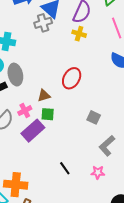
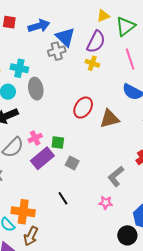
gray ellipse: (15, 75) -> (36, 89), moved
brown triangle: (44, 96) -> (109, 119), moved, size x1.5
gray square: (94, 117) -> (72, 163), moved
black line: (65, 168) -> (63, 198), moved

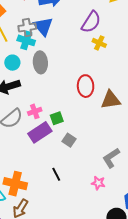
blue triangle: (65, 37) -> (43, 26), moved
purple semicircle: (96, 42) -> (91, 22), moved
gray cross: (57, 51) -> (27, 27), moved
red ellipse: (83, 108) -> (86, 86), turned -40
green square: (58, 143) -> (57, 118), turned -32

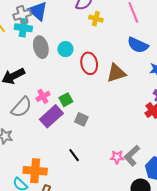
cyan circle: (12, 63) -> (65, 49), moved
gray L-shape: (111, 158) -> (132, 156), moved

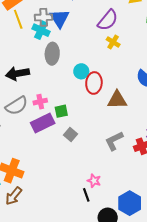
cyan circle: (65, 49) -> (81, 71), moved
black line: (74, 155) -> (86, 195), moved
gray L-shape: (132, 156) -> (114, 141), moved

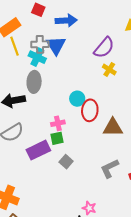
gray ellipse: (52, 54) -> (34, 82), moved
pink cross: (40, 102) -> (58, 123), moved

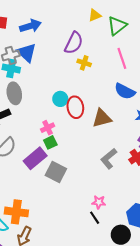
gray square: (66, 162) -> (56, 172), moved, size x1.5

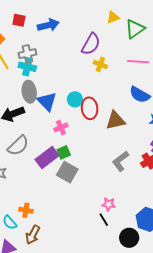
blue triangle: (27, 53) -> (47, 101), moved
pink line: (122, 58) -> (138, 62), turned -70
green square: (50, 142) -> (64, 152), moved
orange cross: (16, 212) -> (26, 210), size x0.6

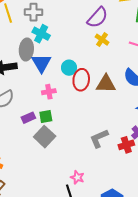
cyan cross: (27, 67) -> (41, 34), moved
brown triangle: (116, 120) -> (106, 84), moved
purple rectangle: (47, 158) -> (28, 118), size x0.6

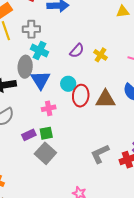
purple semicircle: (97, 18) -> (77, 51), moved, size x0.7

